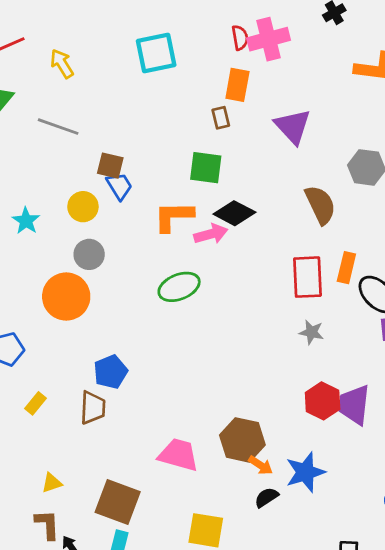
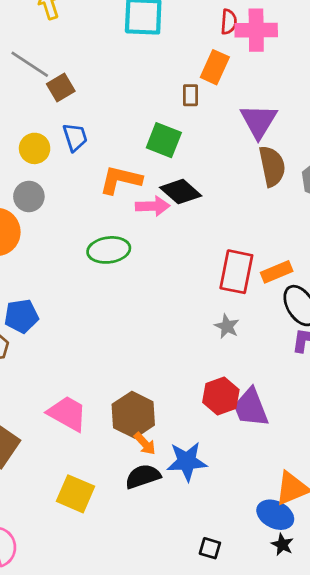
brown square: (110, 166) -> (61, 88), moved, turned 32
brown semicircle: (320, 205) -> (272, 166), moved
orange rectangle: (346, 268) -> (277, 272), turned 40
purple trapezoid: (354, 405) -> (251, 408), turned -42
black semicircle: (267, 497) -> (143, 476), size x1.4

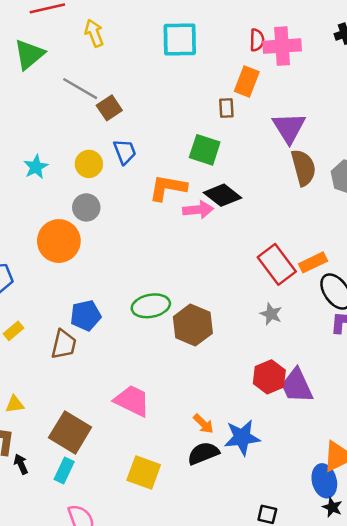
green ellipse: (109, 250) -> (151, 306), moved
red rectangle: (236, 272) -> (277, 264), turned -45
brown hexagon: (133, 415) -> (193, 325), moved
blue ellipse: (275, 515) -> (324, 481), turned 52

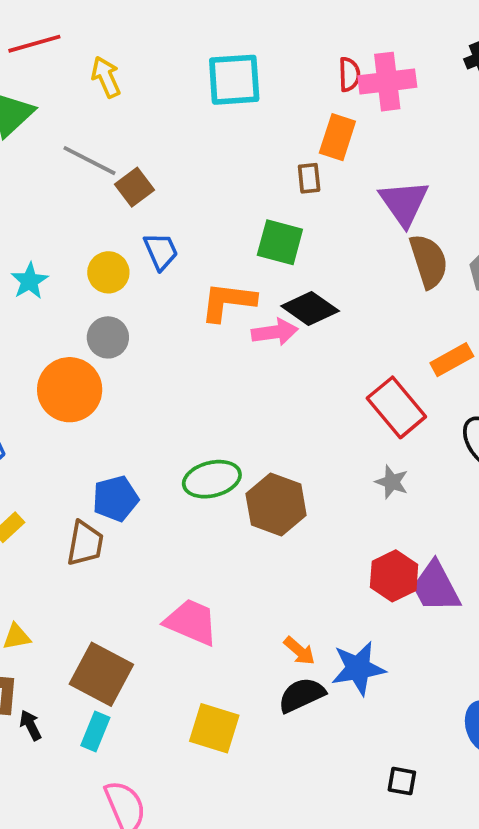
orange rectangle: (313, 262) -> (452, 360), moved

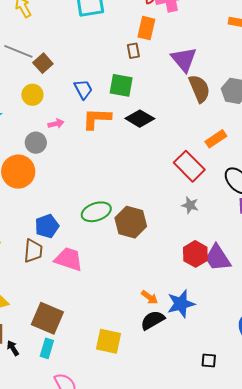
blue trapezoid: (161, 251) -> (83, 89), moved
yellow circle: (108, 272) -> (32, 95), moved
pink arrow: (275, 332) -> (56, 124), moved, size x0.7
pink trapezoid: (191, 622) -> (69, 259), moved

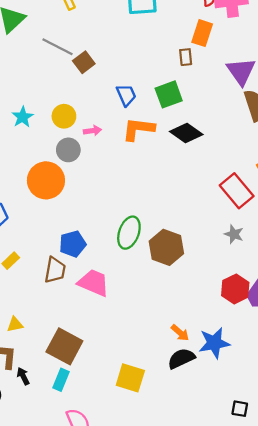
green square: (121, 85) -> (169, 94), turned -35
yellow circle: (32, 95) -> (64, 116), moved
green ellipse: (96, 212) -> (129, 233), turned -56

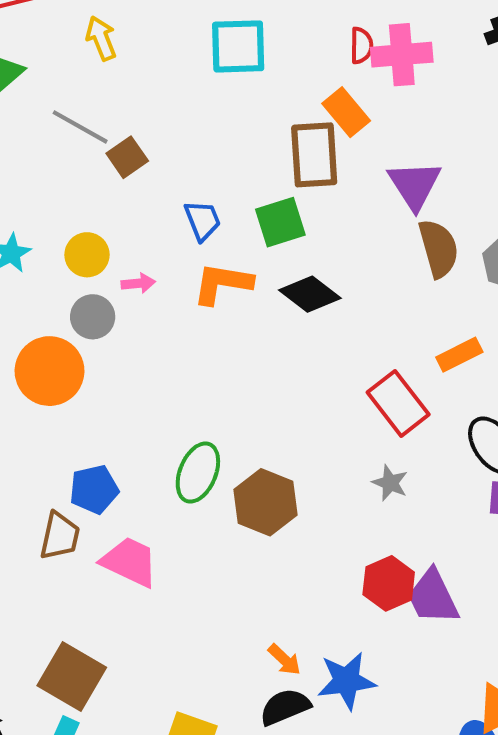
orange rectangle: (202, 33) -> (346, 112), turned -60
brown rectangle: (186, 57) -> (314, 155), size x2.0

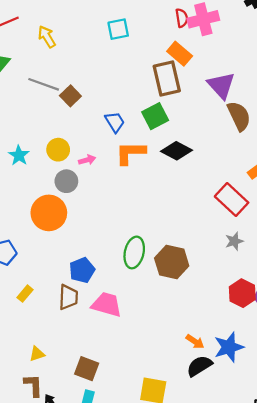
cyan square: (238, 46) -> (118, 29), size x0.7
gray star: (390, 483) -> (234, 241), turned -30
brown square: (72, 677) -> (87, 369), size x0.7

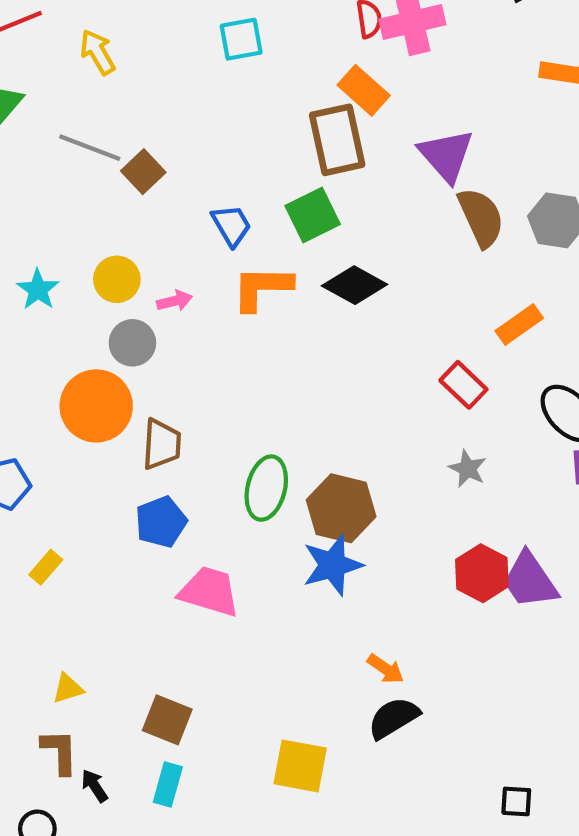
red rectangle: (232, 200) -> (463, 385), size x0.7
gray star: (234, 241) -> (468, 469), turned -30
brown trapezoid: (68, 297) -> (162, 444), moved
blue star: (229, 347) -> (332, 565), moved

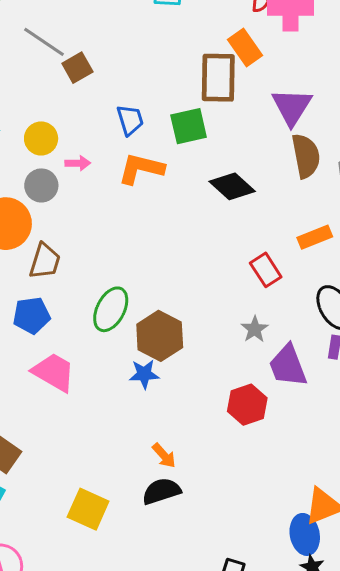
black diamond: (355, 285) -> (232, 186), moved
blue star: (332, 565) -> (144, 374), size x0.7
purple trapezoid: (530, 580) -> (288, 366), moved

